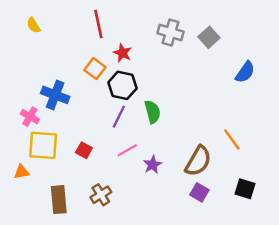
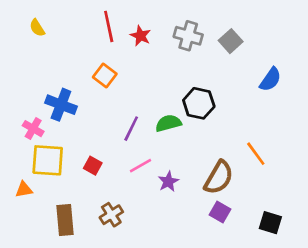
red star: (122, 53) -> (140, 36), moved
black hexagon: (122, 85) -> (199, 103), moved
green semicircle: (152, 112) -> (168, 123), turned -90
black square: (245, 189) -> (270, 223), moved

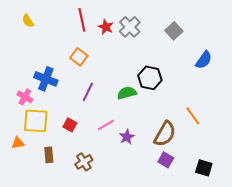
gray cross: (188, 36) -> (130, 27), moved, turned 30
purple line: (131, 129) -> (88, 92), moved
brown rectangle: (65, 220) -> (49, 155), moved, size x0.7

